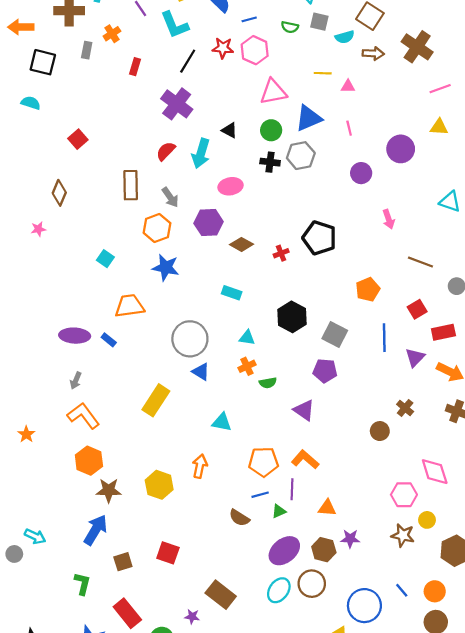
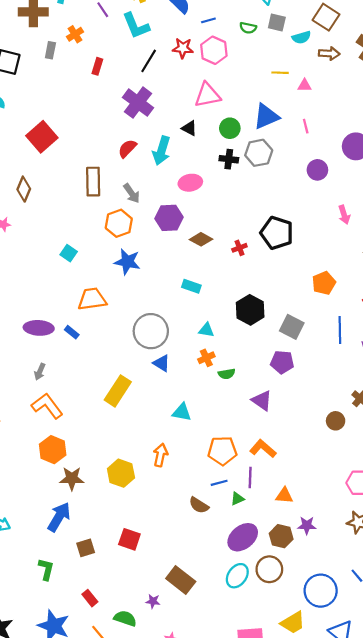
pink triangle: (273, 92) -> (207, 95), moved
red square: (78, 139) -> (42, 137), size x1.6
red rectangle: (127, 613) -> (90, 598), size x0.6

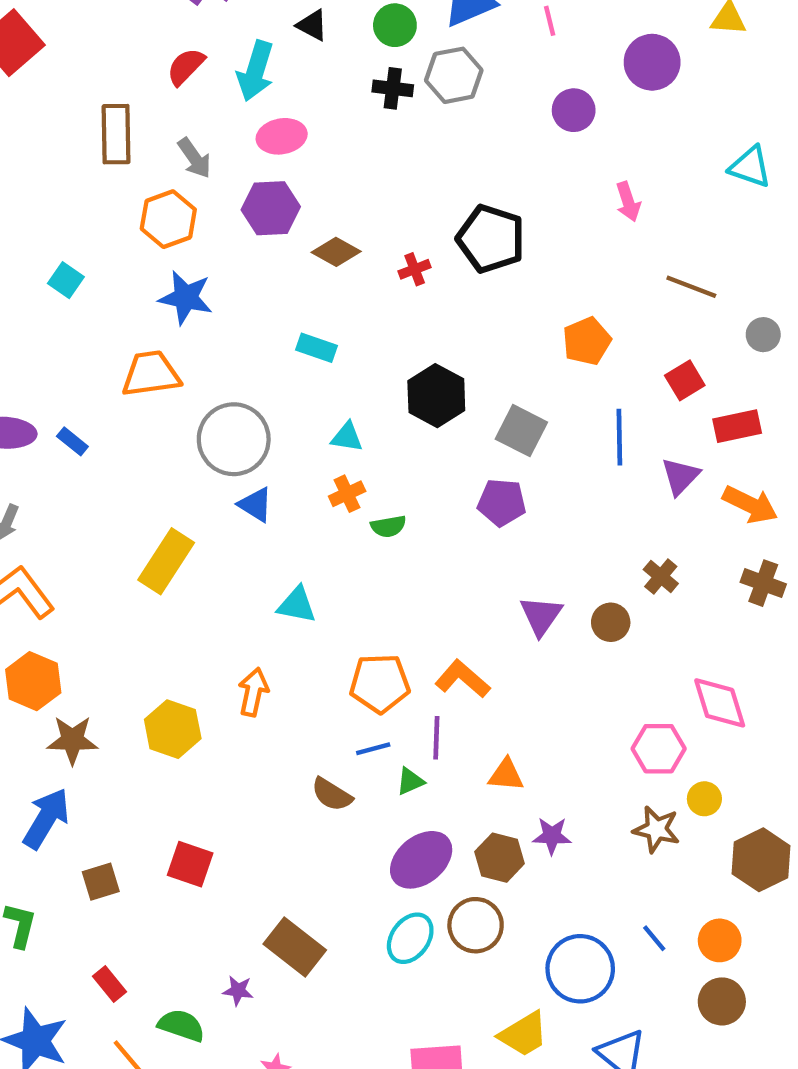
pink ellipse: (190, 183) -> (282, 136), moved
orange trapezoid: (92, 299) -> (151, 374), moved
purple triangle: (262, 401) -> (541, 616), moved, turned 30

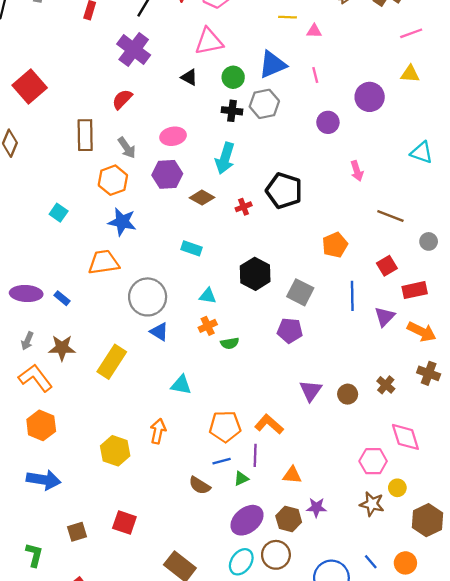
cyan arrow: (255, 71) -> (225, 158), moved
brown cross: (661, 577) -> (386, 385), moved
brown star: (72, 740) -> (62, 348), moved
blue arrow: (46, 818) -> (43, 480), moved, turned 68

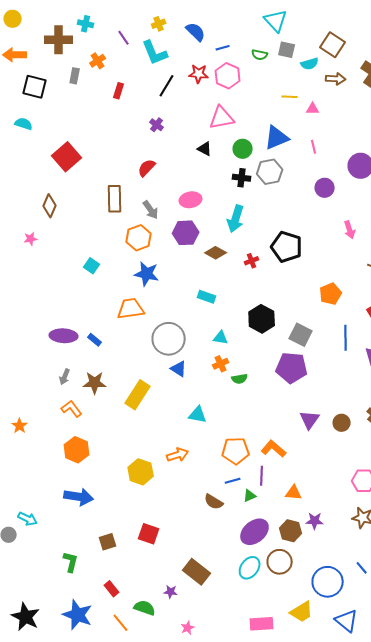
purple cross: (134, 50) -> (157, 125), size x0.5
purple pentagon: (290, 331) -> (292, 368), size x1.4
orange L-shape: (35, 378) -> (72, 409), size x0.7
orange arrow: (158, 431) -> (178, 455), turned 60

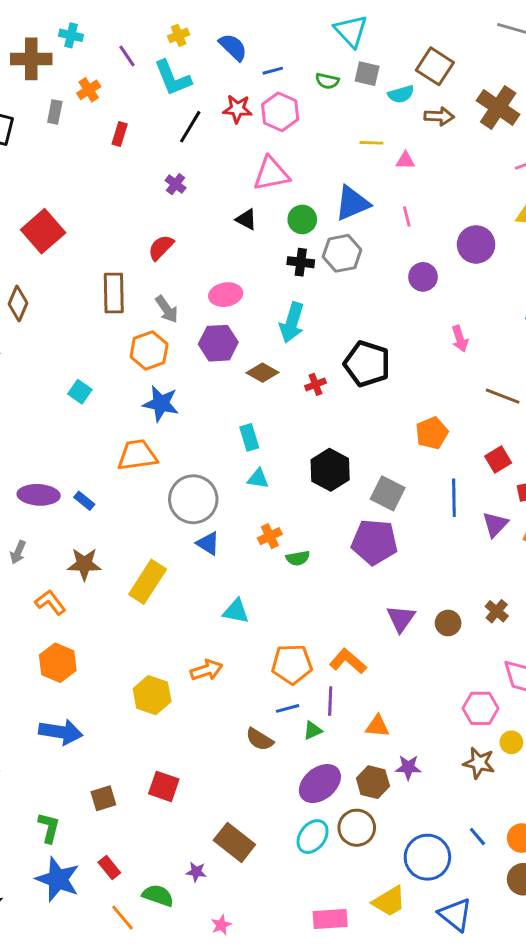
cyan rectangle: (207, 297) -> (249, 437), turned 54
cyan triangle: (221, 338) -> (258, 479), moved
gray arrow: (65, 377) -> (18, 552), moved
blue star: (78, 615) -> (58, 879), moved

